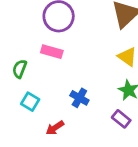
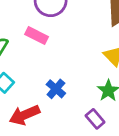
red arrow: (55, 128) -> (25, 115), size x1.5

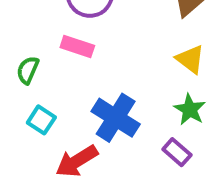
blue cross: (56, 89) -> (116, 118), size x1.6

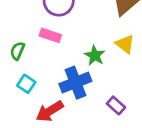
green star: (190, 109) -> (95, 55), moved
blue cross: (116, 118) -> (75, 83), turned 36

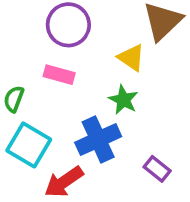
yellow triangle: (125, 44) -> (131, 58), moved
cyan square: (26, 84) -> (29, 145), size x1.6

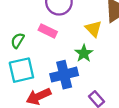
cyan square: (29, 145) -> (21, 70), turned 36

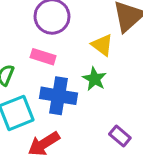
blue cross: (64, 75) -> (59, 96), moved, turned 32

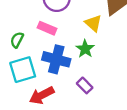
purple rectangle: (120, 136) -> (85, 85), moved

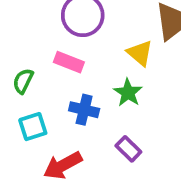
blue cross: (56, 59) -> (84, 110), size x0.7
cyan square: (23, 70) -> (33, 127), size x0.7

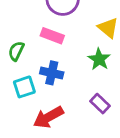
blue cross: (84, 110) -> (52, 73), moved

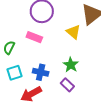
green star: (99, 59) -> (71, 65), moved
blue cross: (52, 73) -> (41, 72), moved

